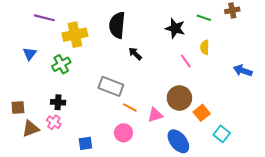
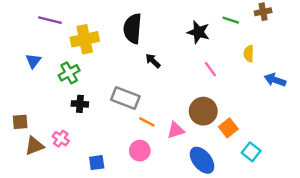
yellow semicircle: (205, 47) -> (249, 54), moved
black cross: (58, 102) -> (80, 104), moved

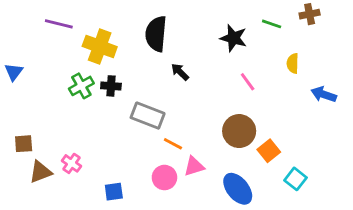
yellow cross: (85, 39) -> (100, 46), turned 32
blue triangle: (33, 61) -> (14, 72), moved
black cross: (80, 104) -> (111, 86), moved
pink triangle: (176, 130) -> (194, 166), moved

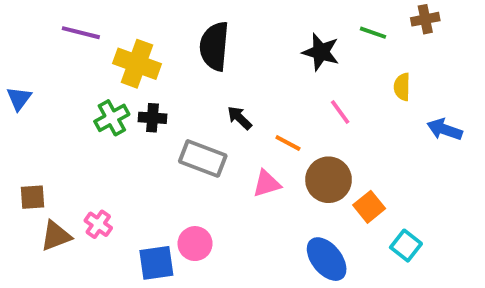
black arrow: (180, 72) -> (240, 118), moved
orange line: (173, 144) -> (288, 143), moved
pink triangle: (194, 166) -> (267, 184), moved
pink circle: (164, 178) -> (195, 244), moved
blue square: (114, 192) -> (156, 263), size x1.4

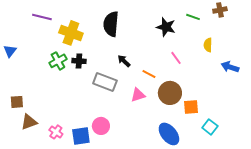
orange square: (369, 207) -> (191, 107), turned 35
pink cross: (98, 224) -> (56, 132), moved

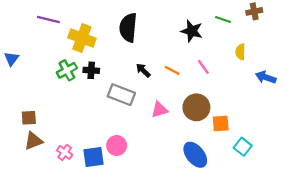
orange line: (149, 74) -> (172, 70), moved
brown square: (17, 102) -> (29, 118), moved

